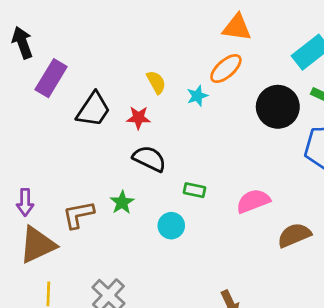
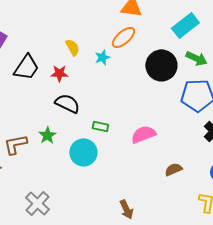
cyan circle: (171, 226) -> (83, 152), size x1.4
brown semicircle: (294, 235) -> (173, 169), moved, size x0.7

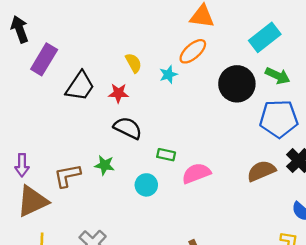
pink semicircle: (143, 134) -> (196, 173), moved
green star: (47, 135) -> (104, 165), turned -30
cyan circle: (83, 152) -> (146, 185), size x0.7
brown semicircle: (173, 169) -> (261, 171), moved, size x1.4

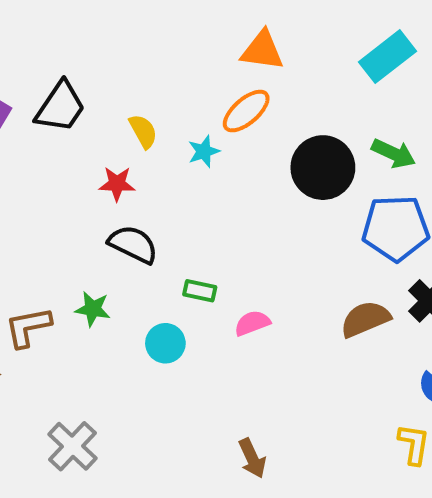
cyan rectangle: (265, 37) -> (388, 57), moved
black trapezoid: (80, 86) -> (60, 107), moved
pink semicircle: (196, 173) -> (252, 323), size x0.7

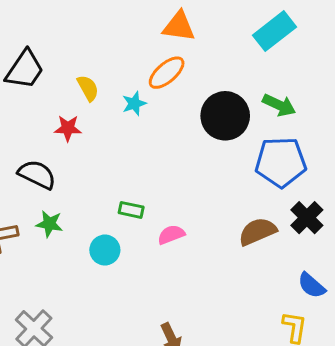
black semicircle: (133, 244) -> (37, 174), moved

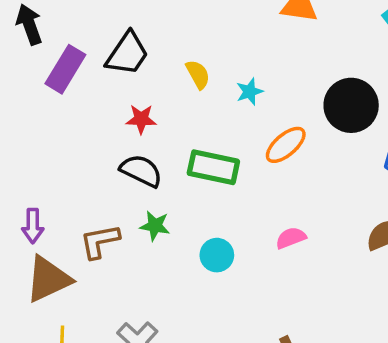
orange ellipse: (167, 73) -> (286, 145), moved
red star: (68, 128) -> (141, 119), moved
green rectangle: (131, 210) -> (213, 167), moved, size x1.8

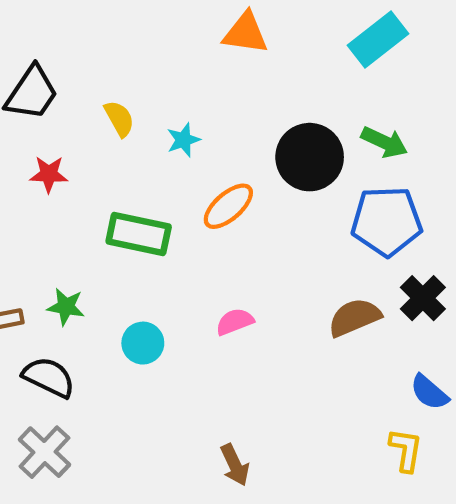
black semicircle: (141, 171) -> (49, 377), moved

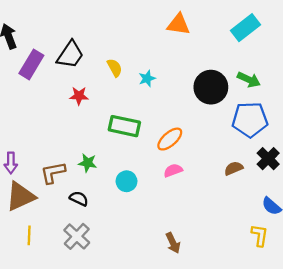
orange ellipse: (228, 206) -> (170, 139), moved
brown semicircle: (354, 317) -> (234, 168), size x0.7
black semicircle: (49, 377) -> (79, 199), size x0.7

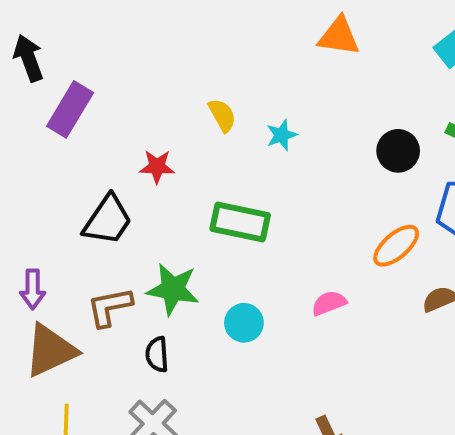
black trapezoid: (70, 55) -> (108, 220), moved
black circle: (211, 87) -> (398, 151), size x0.7
orange ellipse: (170, 139) -> (396, 246), moved
green star: (88, 163) -> (173, 289), size x1.5
black semicircle: (79, 199) -> (157, 354), turned -120

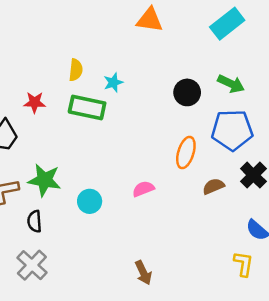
yellow semicircle: (222, 115) -> (76, 70), turned 35
green rectangle: (240, 222) -> (87, 107), moved
orange ellipse: (396, 246) -> (186, 153), turned -32

